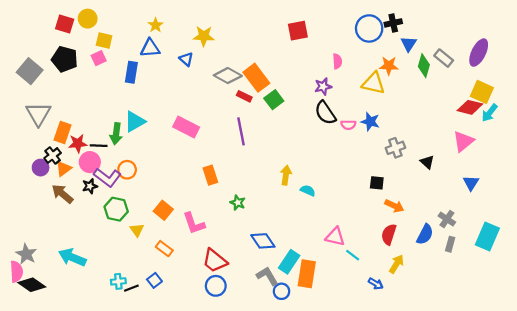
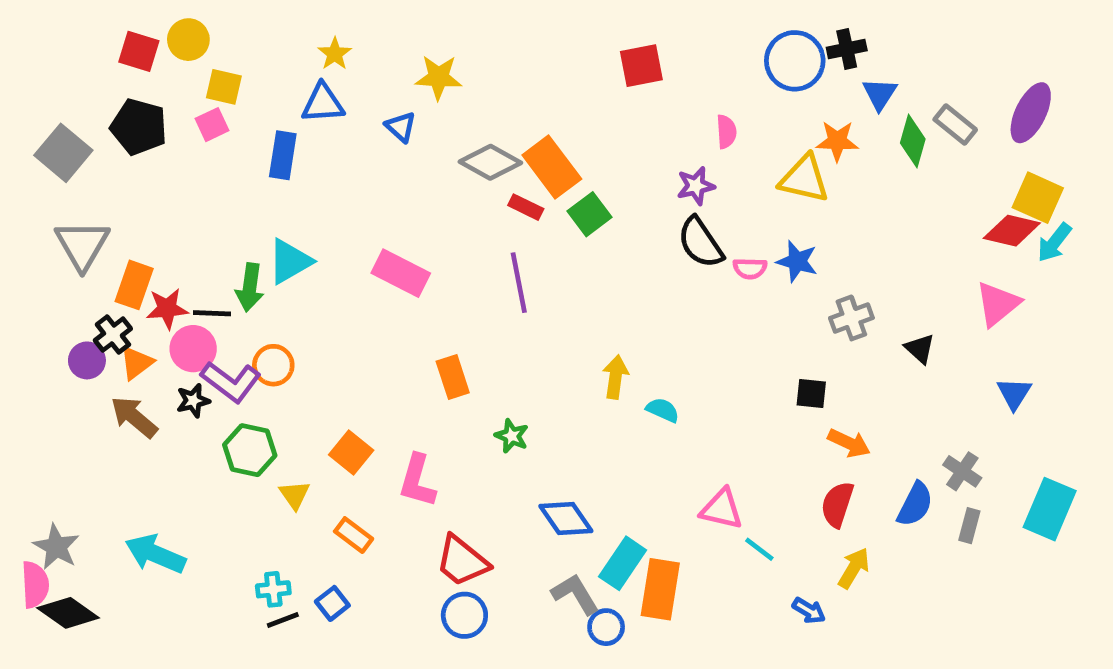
pink L-shape: (194, 223) -> (417, 481), turned 35
cyan cross: (118, 281) -> (273, 589), moved

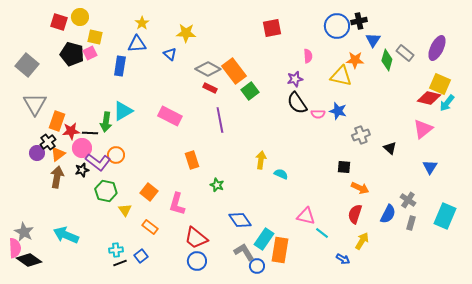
black pentagon: (139, 127) -> (72, 54), moved
red rectangle: (526, 207) -> (210, 88), moved
brown arrow: (134, 417) -> (57, 177), turned 60

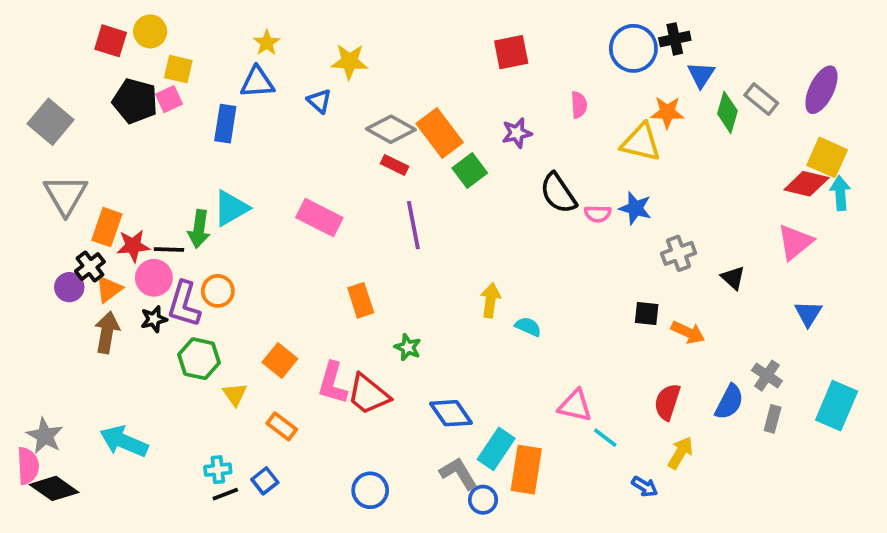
purple star: (295, 79) -> (517, 133), moved
cyan arrow: (447, 103) -> (840, 193), turned 138
purple L-shape: (98, 162) -> (184, 304), turned 70
orange arrow: (360, 188) -> (688, 332), moved
red trapezoid: (196, 238) -> (368, 394), moved

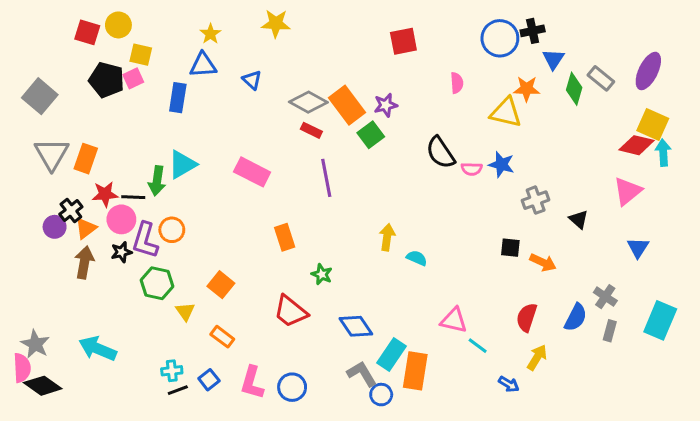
yellow star: (349, 62) -> (276, 23), moved
purple star: (517, 133) -> (386, 105), moved
orange rectangle: (107, 227) -> (86, 159), moved
pink L-shape: (333, 383) -> (252, 383), moved

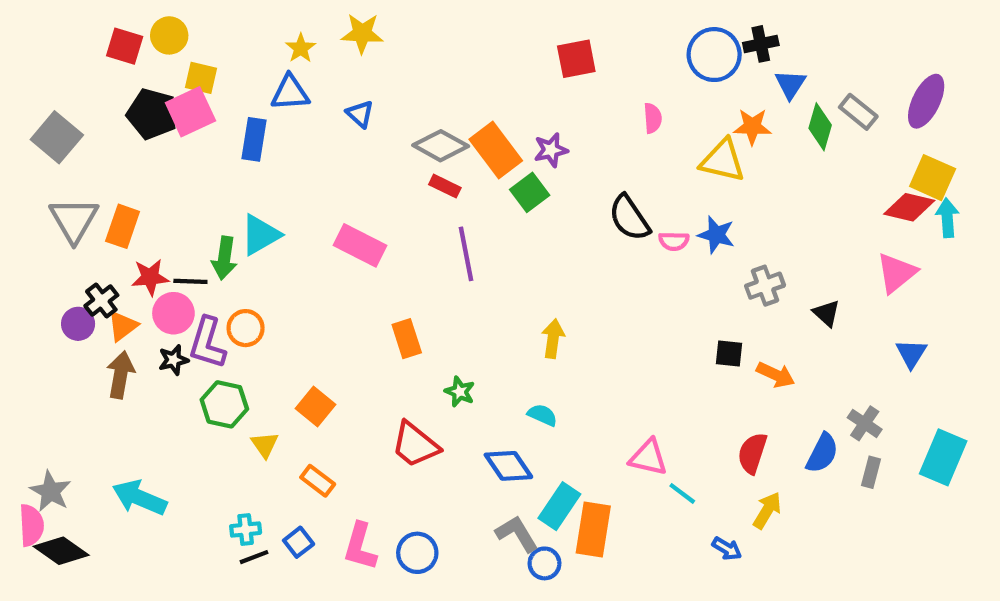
yellow star: (276, 23) -> (362, 33), moved
pink square: (133, 78) -> (190, 112), size x1.6
cyan semicircle: (417, 258) -> (542, 415), moved

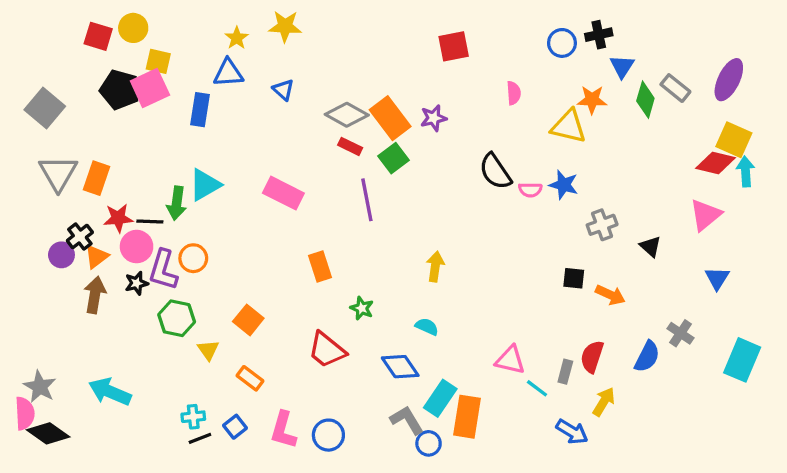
blue circle: (714, 55) -> (562, 43), size x0.7
green square: (530, 192) -> (393, 158), moved
gray rectangle: (871, 472) -> (565, 372), moved
blue arrow: (727, 549) -> (572, 432), size x1.4

